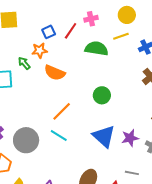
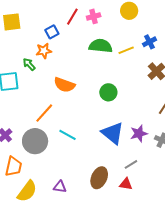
red line: (71, 31) -> (72, 17), moved
yellow line: (121, 36) -> (126, 50), moved
orange semicircle: (55, 73) -> (64, 85), moved
orange line: (62, 111) -> (44, 113), moved
gray line: (132, 173) -> (131, 164), moved, turned -40

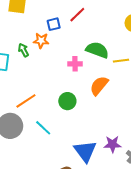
pink cross: (94, 16) -> (75, 64), moved
orange semicircle: (64, 85) -> (99, 86), moved, turned 95
green circle: (108, 92) -> (67, 101), moved
blue triangle: (113, 133) -> (85, 151), moved

